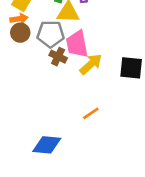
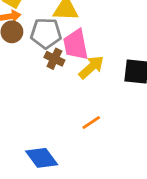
blue diamond: (47, 145) -> (42, 158), turned 48

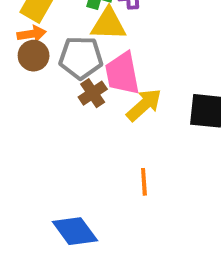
brown cross: (54, 59) -> (93, 93), turned 30
orange line: (91, 122) -> (144, 182), turned -60

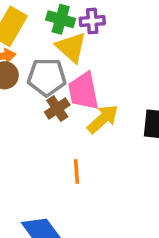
yellow triangle: (108, 24) -> (71, 47), turned 40
orange line: (144, 182) -> (76, 172), moved

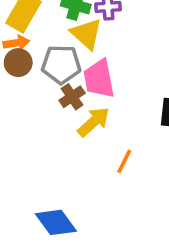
yellow arrow: (103, 119) -> (94, 122), moved
orange line: (76, 172) -> (124, 161), moved, turned 30

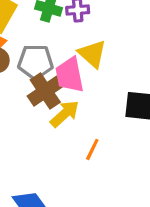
yellow triangle: (86, 34) -> (92, 54), moved
brown cross: (72, 97) -> (45, 91), size x1.5

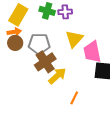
yellow triangle: (92, 54) -> (74, 39), turned 30
pink trapezoid: (70, 75) -> (92, 52), moved

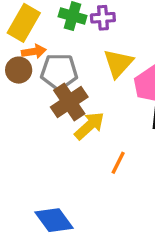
orange arrow: (14, 32) -> (34, 51), moved

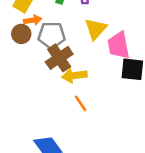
yellow arrow: (89, 126) -> (74, 76), turned -145
orange line: (118, 163) -> (81, 103), moved, turned -60

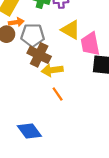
yellow triangle: (96, 29) -> (71, 30), turned -42
brown cross: (59, 58) -> (39, 55), turned -30

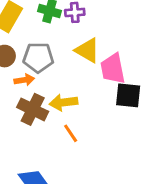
orange arrow: (16, 22) -> (24, 80), moved
brown cross: (39, 55) -> (33, 109), moved

